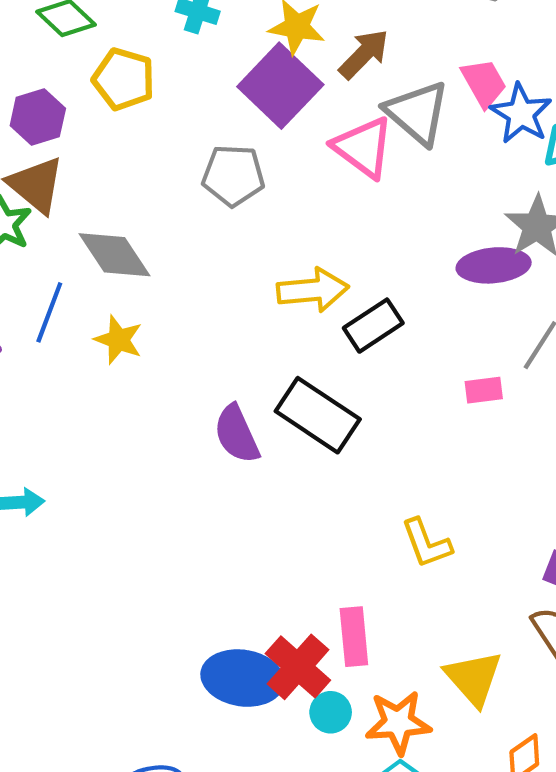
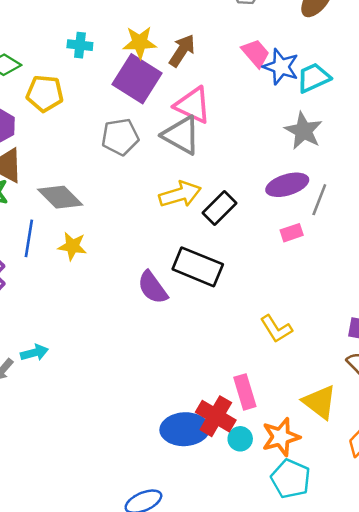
gray triangle: (417, 113) -> (181, 135), moved
purple ellipse: (494, 265) -> (287, 185), moved

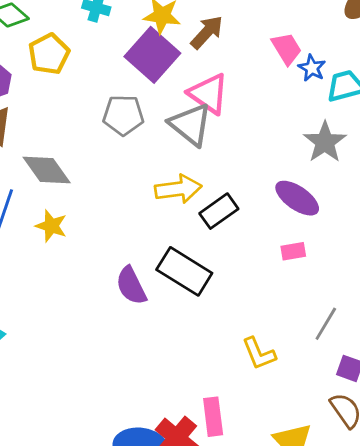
blue star: (281, 67) -> (312, 68), size x0.7
yellow pentagon: (45, 93) -> (49, 54), turned 30
purple ellipse: (287, 185) -> (297, 198), turned 42
gray line: (319, 200) -> (326, 324), moved

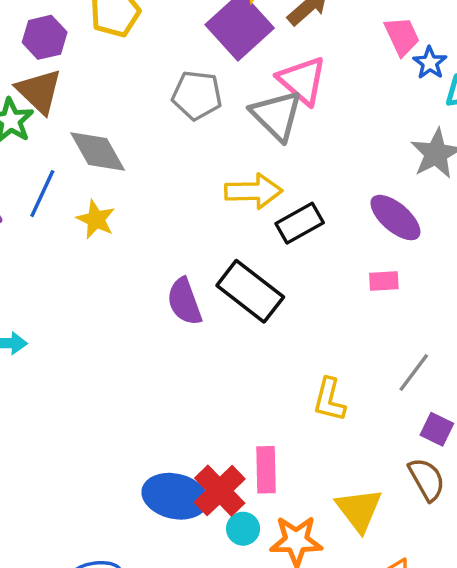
yellow L-shape: (259, 354) -> (329, 400), turned 30

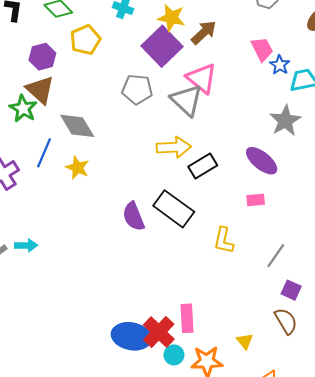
yellow L-shape: (329, 400) -> (224, 240), moved
yellow triangle: (359, 510) -> (245, 341), size x0.6

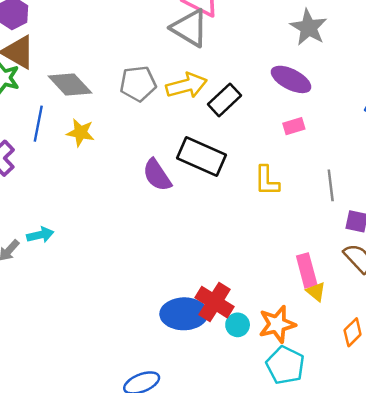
gray pentagon: (137, 89) -> (138, 84), moved
gray line: (276, 256) -> (331, 185), turned -30
pink rectangle: (187, 318) -> (307, 271), moved

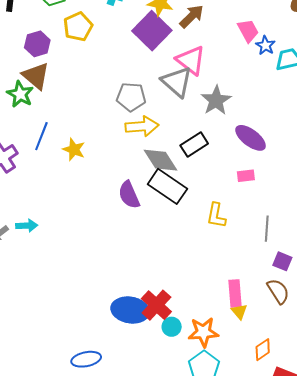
gray star: (308, 27) -> (216, 100), moved
gray diamond: (70, 84) -> (161, 160), moved
gray pentagon: (138, 84) -> (131, 97), moved
yellow arrow: (187, 85) -> (142, 126), moved

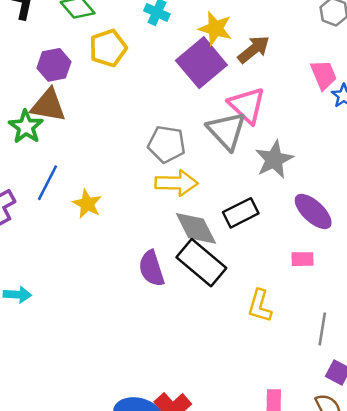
brown triangle: (36, 76) -> (48, 105), turned -36

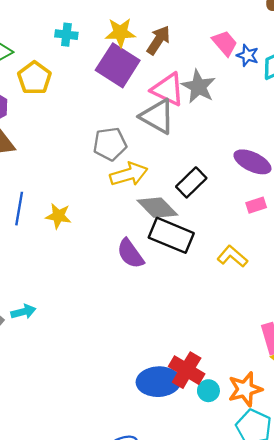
gray star: (274, 159) -> (198, 87), moved
yellow L-shape: (260, 306) -> (232, 256), turned 132

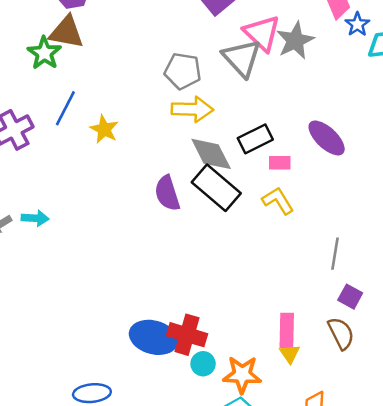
pink rectangle: (256, 205) -> (280, 163), moved
yellow L-shape: (232, 256) -> (278, 201), moved
red cross: (187, 370) -> (187, 335), turned -32

